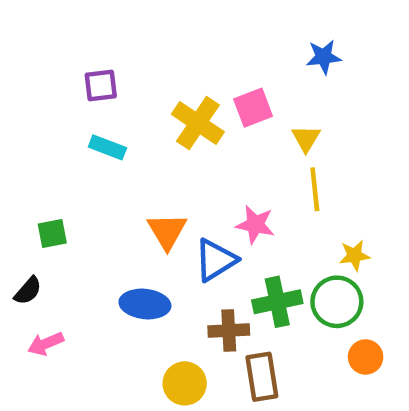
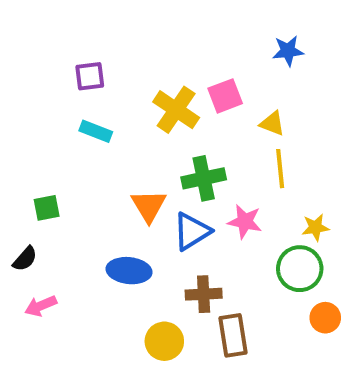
yellow triangle: (306, 139) -> (272, 123), turned -40
pink star: (255, 225) -> (245, 222), moved
green cross: (277, 302) -> (204, 178), moved

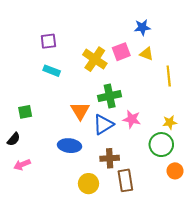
blue star: (288, 51) -> (142, 27), moved
yellow triangle: (272, 123) -> (147, 54), moved
yellow line: (280, 169) -> (169, 76), moved

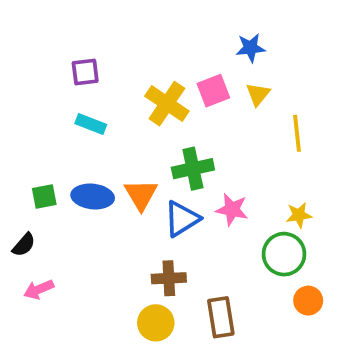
yellow triangle: (147, 54) -> (258, 94), turned 48
blue ellipse: (70, 146) -> (93, 196), moved
brown cross: (110, 158) -> (169, 278), moved

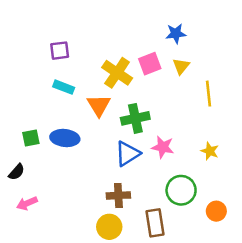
orange triangle: (141, 195) -> (99, 105), moved
yellow star: (299, 215) -> (210, 151), turned 30
green circle: (284, 254) -> (181, 190), moved

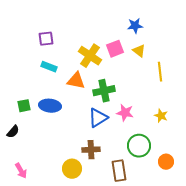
yellow triangle: (181, 66) -> (139, 51), turned -32
orange triangle: (99, 105) -> (76, 81), turned -48
pink arrow: (27, 203) -> (21, 171), moved, turned -98
yellow circle: (109, 227) -> (72, 169), moved

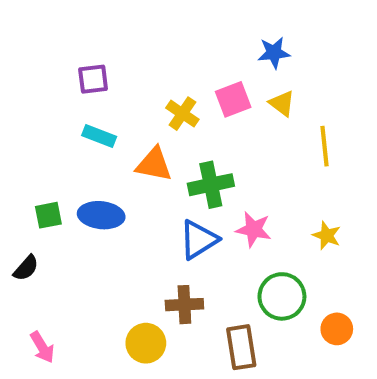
yellow cross: (90, 56) -> (182, 114), size x0.7

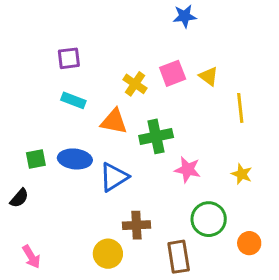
blue star: (274, 53) -> (185, 16), moved
blue triangle: (199, 240) -> (114, 177), moved

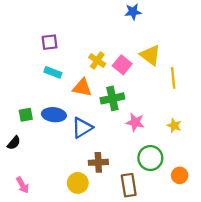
pink square: (173, 73) -> (122, 65), moved, turned -30
yellow triangle: (209, 76) -> (150, 55), size x1.5

